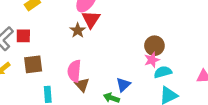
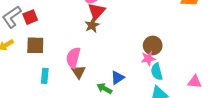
brown star: (78, 30) -> (92, 25), moved
red square: (23, 36) -> (30, 17), turned -32
cyan semicircle: (163, 72) -> (157, 72), turned -98

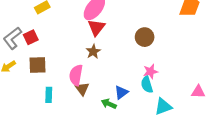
brown star: (92, 25) -> (93, 51), moved
brown circle: (153, 45) -> (145, 37), moved
cyan semicircle: (157, 72) -> (147, 85), moved

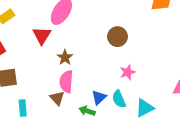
red triangle: (96, 27) -> (42, 35), moved
pink semicircle: (76, 75) -> (66, 82), moved
cyan semicircle: (147, 85) -> (119, 99), moved

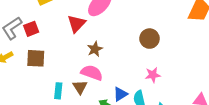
pink semicircle: (66, 82) -> (92, 73), turned 95
cyan rectangle: (23, 108) -> (58, 91), moved

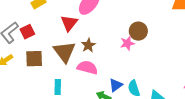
pink star: (153, 75) -> (127, 43), moved
brown triangle: (80, 87) -> (64, 52), moved, size x1.6

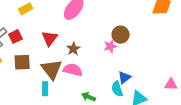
red triangle: (69, 23) -> (50, 38), moved
brown triangle: (64, 52) -> (52, 69), moved
blue triangle: (116, 85) -> (124, 77), moved

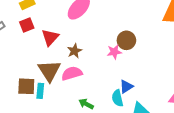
red square: (15, 37) -> (27, 25), moved
brown square: (22, 62) -> (26, 86), moved
pink semicircle: (73, 70) -> (72, 73), turned -36

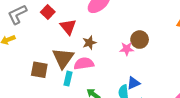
red square: (27, 25) -> (48, 12), turned -32
red triangle: (50, 37) -> (68, 27), turned -30
cyan rectangle: (40, 91) -> (68, 79), moved

